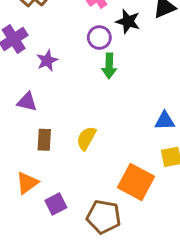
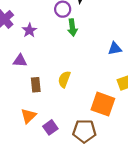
blue triangle: (165, 121) -> (115, 49), moved

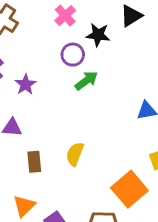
green arrow: (72, 28) -> (86, 81), turned -119
orange square: (103, 104) -> (129, 189), turned 30

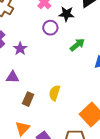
green arrow: (86, 81) -> (77, 45), moved
brown rectangle: (34, 162) -> (28, 99), turned 32

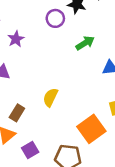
brown rectangle: (28, 99) -> (17, 113), moved

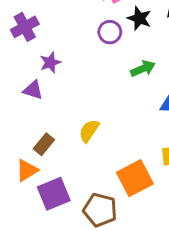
purple star: (16, 39) -> (50, 63), moved
purple square: (30, 150) -> (54, 194), size x1.5

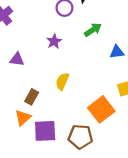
purple star: (50, 63) -> (54, 41), moved
purple square: (54, 194) -> (45, 131), turned 30

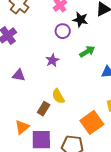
yellow semicircle: (62, 81) -> (58, 96), turned -56
brown rectangle: (32, 97) -> (44, 109), moved

